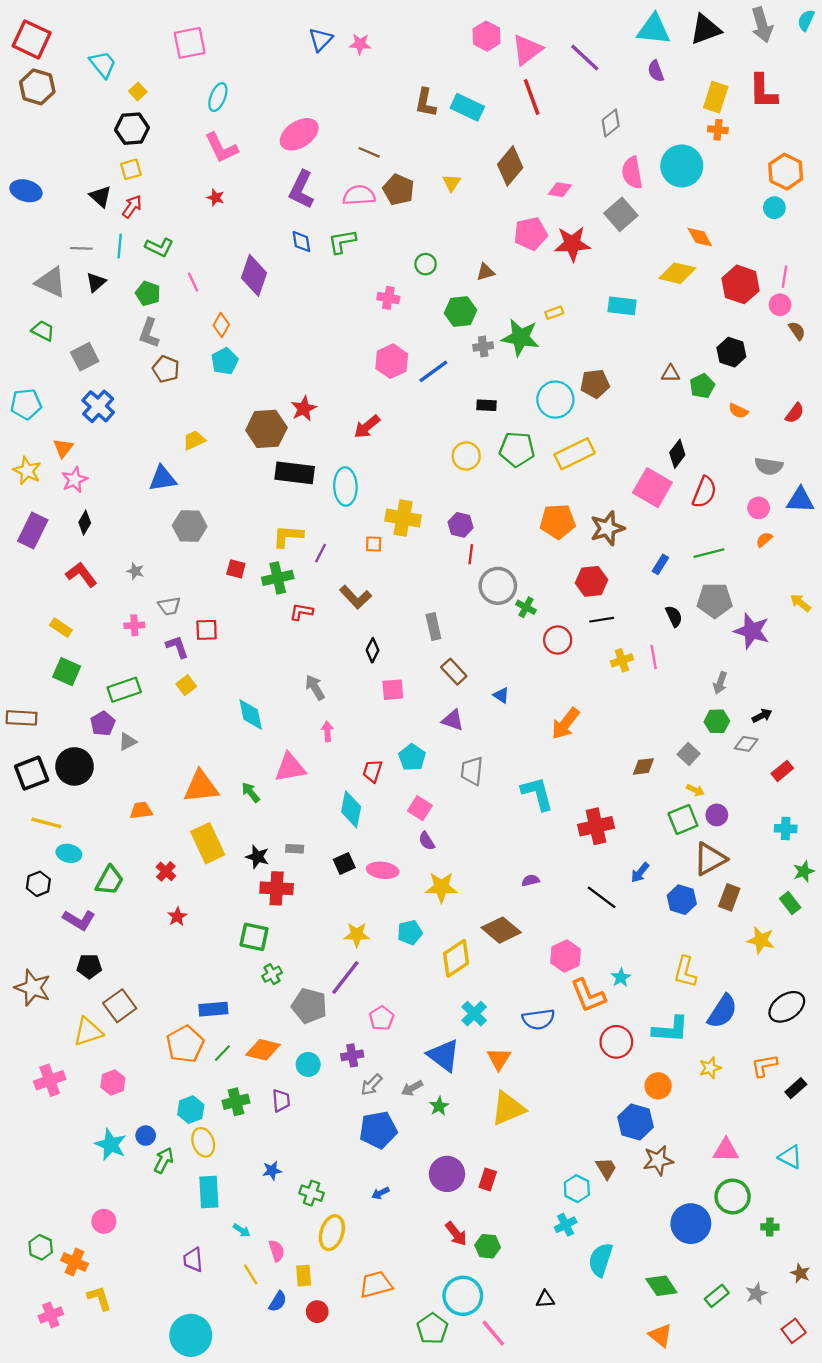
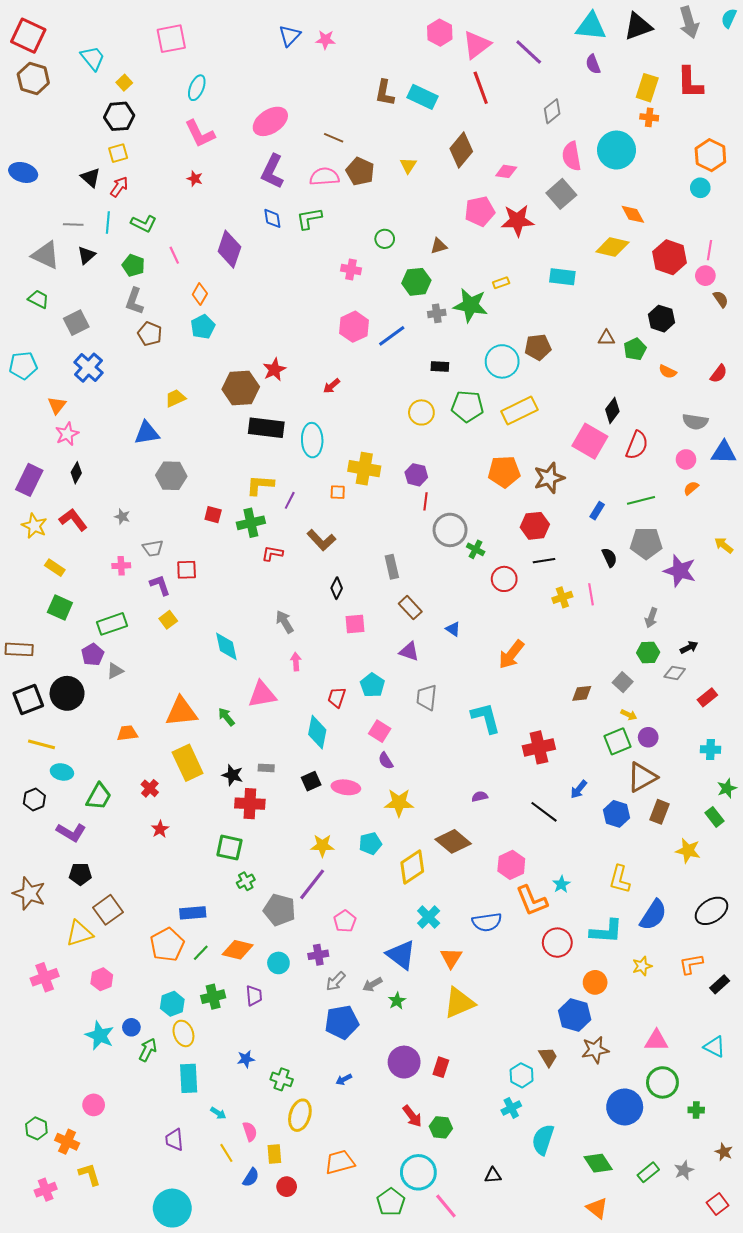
red arrow: (367, 427) -> (332, 386), size x0.7
yellow star: (27, 471) -> (34, 526), moved

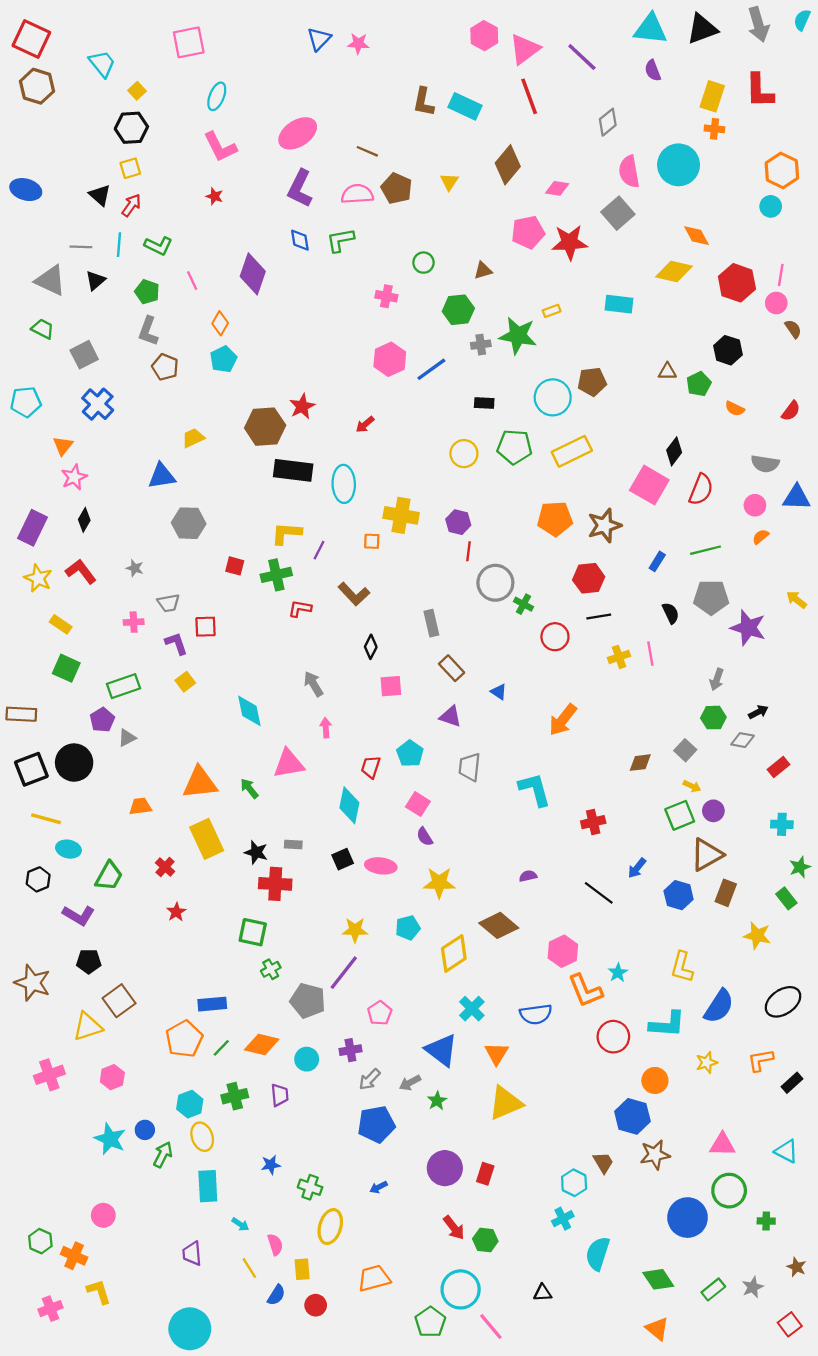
red cross: (539, 747) -> (593, 822), size x0.7

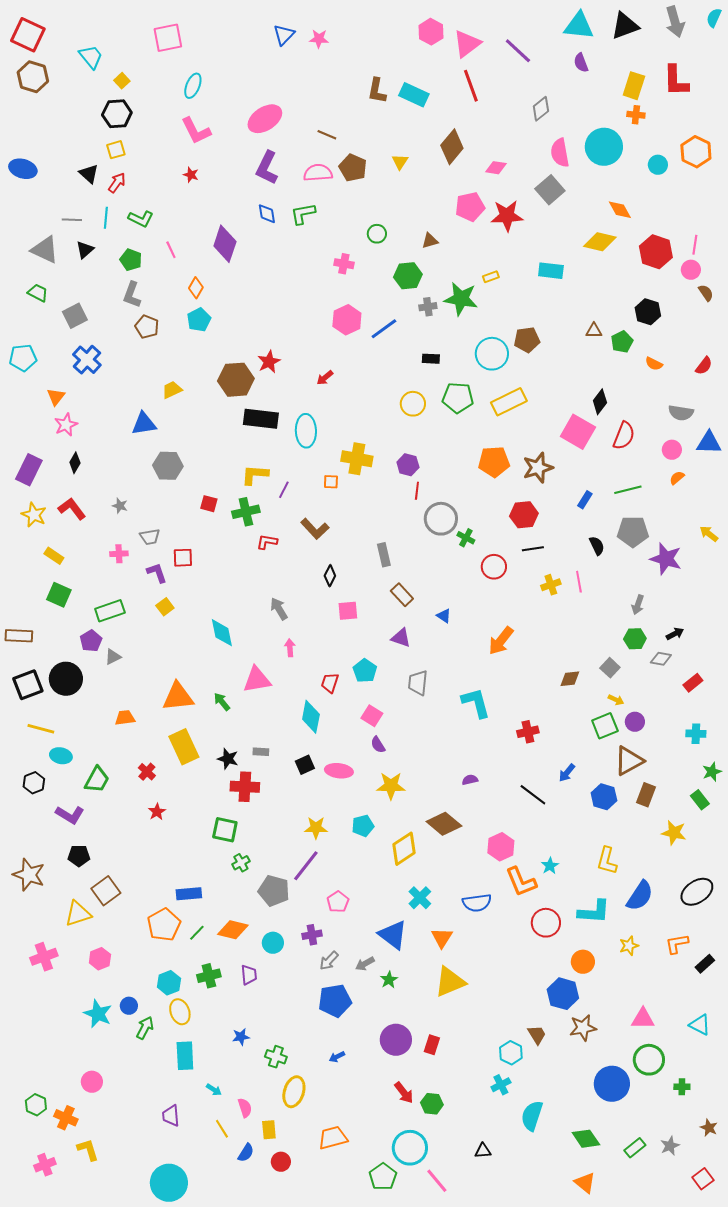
cyan circle: (771, 206) -> (658, 165), moved

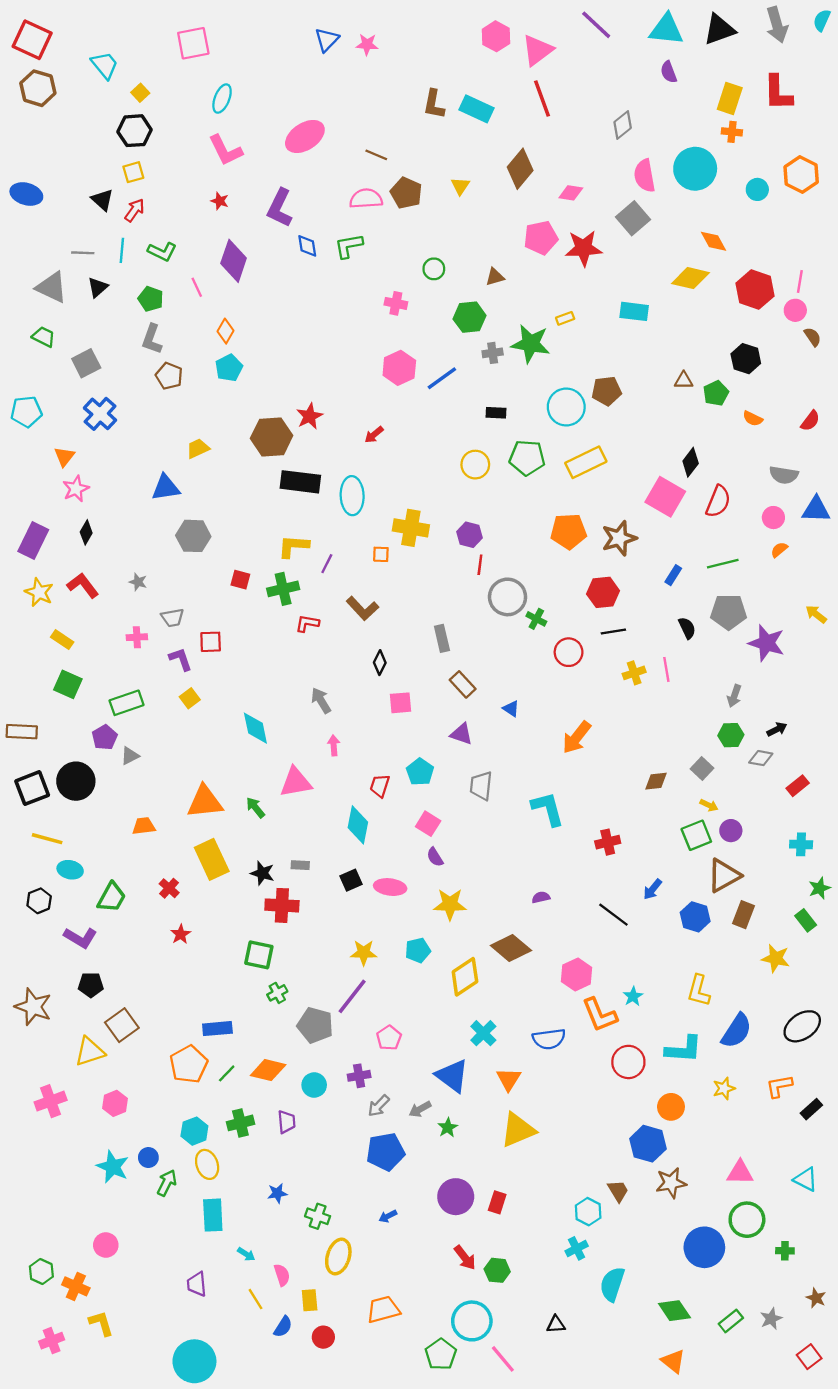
purple line: (518, 51) -> (596, 25), moved
purple L-shape: (267, 168) -> (280, 208), moved
purple diamond: (225, 244) -> (234, 261), moved

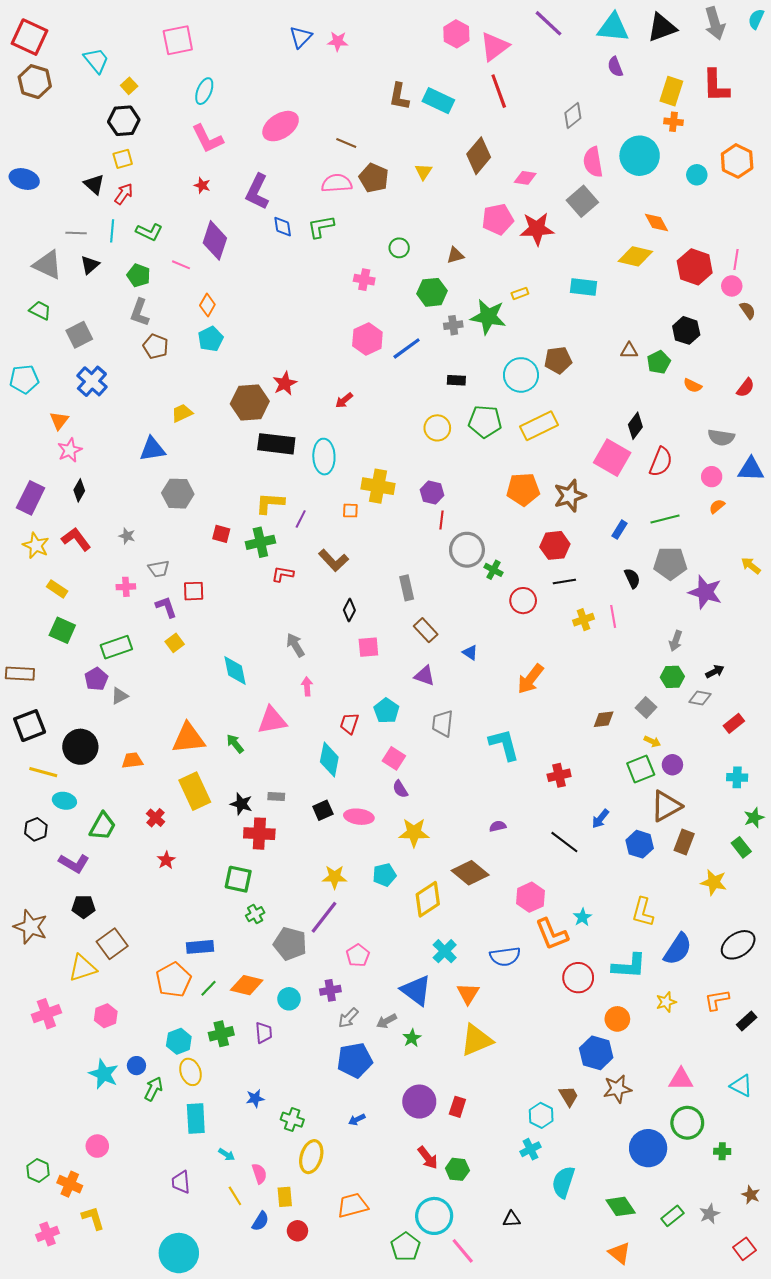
pink line: (197, 287) -> (181, 265), turned -42
black circle: (76, 781) -> (80, 747), moved

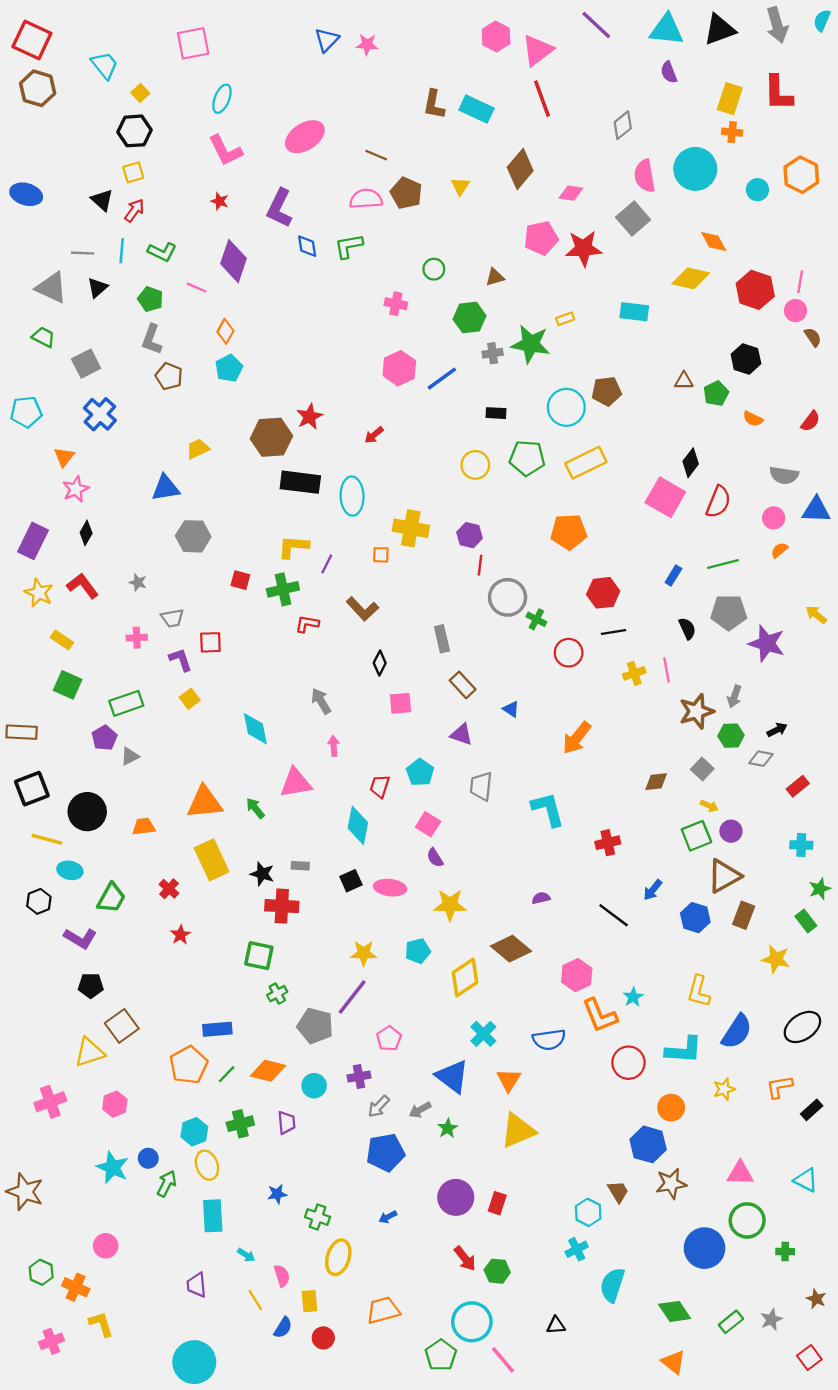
brown star: (570, 496) -> (696, 711), moved
brown star: (31, 927) -> (25, 1192), moved

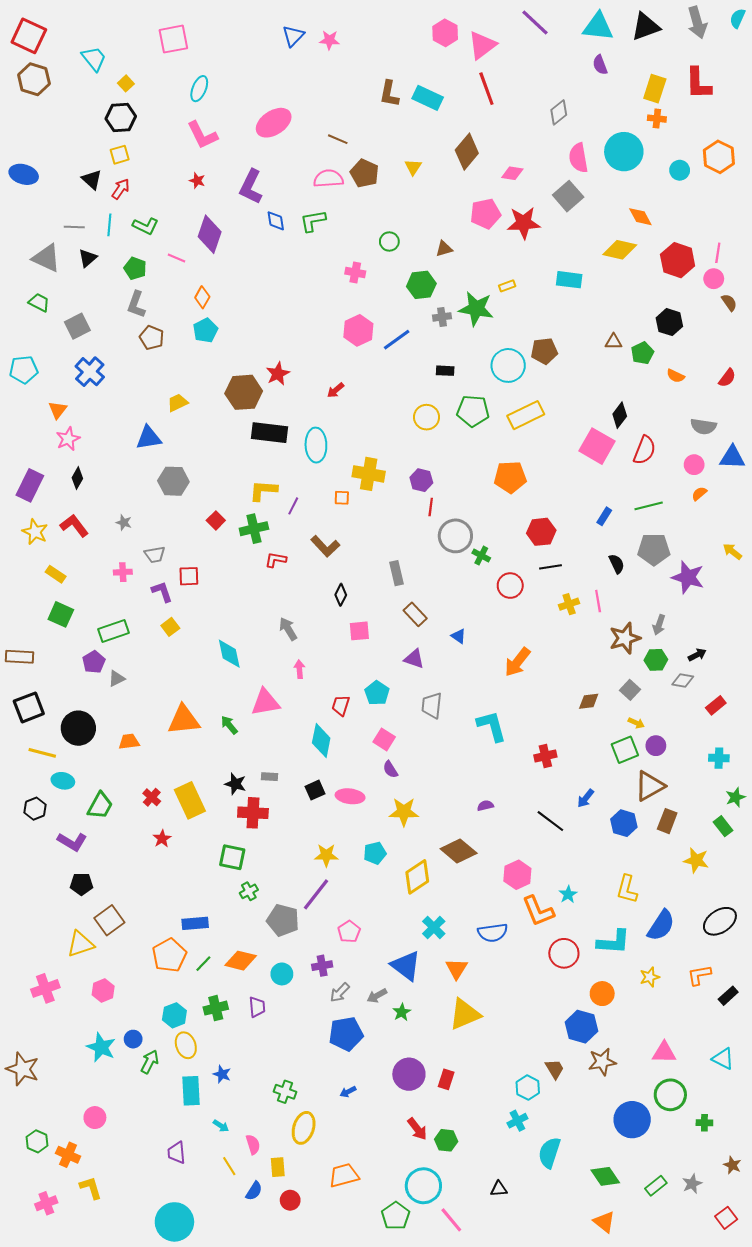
red square: (240, 580) -> (216, 520), turned 30
yellow rectangle: (212, 860) -> (190, 800), moved
blue star: (277, 1194) -> (222, 1074), moved, turned 30

